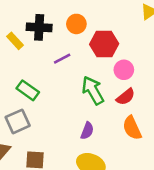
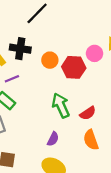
orange circle: (76, 24) -> (50, 60), moved
purple line: (62, 59) -> (12, 79), moved
pink circle: (124, 70) -> (95, 53), moved

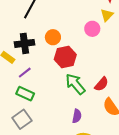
orange circle: (50, 60) -> (53, 37), moved
red hexagon: (74, 67) -> (65, 57), moved

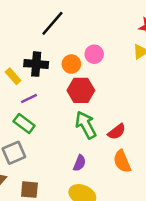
pink circle: (92, 29) -> (94, 54), moved

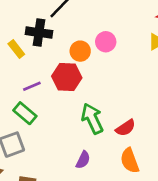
black cross: (36, 64) -> (39, 33), moved
yellow rectangle: (13, 76) -> (16, 49), moved
red hexagon: (81, 90) -> (67, 77), moved

